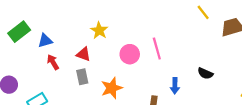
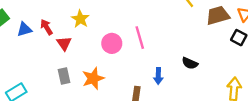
red triangle: (83, 54) -> (64, 43), turned 35
red arrow: (53, 62) -> (47, 27), moved
gray rectangle: (82, 77) -> (64, 76), moved

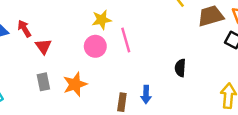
yellow star: (80, 19) -> (102, 20), moved, turned 30
black semicircle: (190, 63) -> (180, 68), turned 70
blue arrow: (158, 76) -> (146, 94), moved

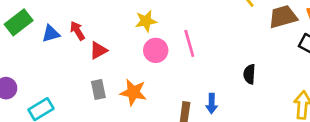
yellow star: (102, 20) -> (146, 21), moved
red triangle: (43, 46) -> (98, 50), turned 36
orange star: (75, 84) -> (133, 92), turned 30

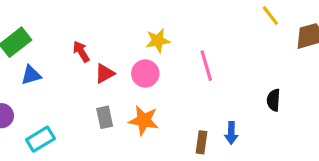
blue triangle: (51, 34) -> (31, 75), moved
pink circle: (156, 50) -> (145, 73), moved

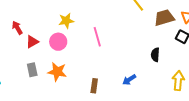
black semicircle: (274, 100) -> (155, 55), moved
blue arrow: (231, 133) -> (129, 80), moved, turned 56

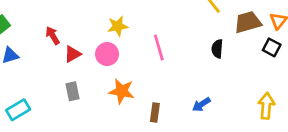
black semicircle: (155, 55) -> (217, 49), moved
orange star: (57, 72) -> (122, 91), moved

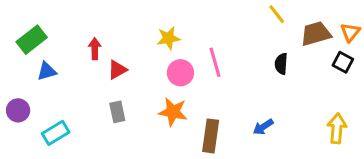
red arrow: (53, 35) -> (95, 49), turned 30
pink circle: (107, 54) -> (180, 73), moved
brown rectangle: (155, 112) -> (211, 136), size x1.5

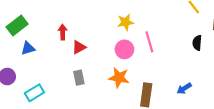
yellow star: (168, 38) -> (126, 22), moved

